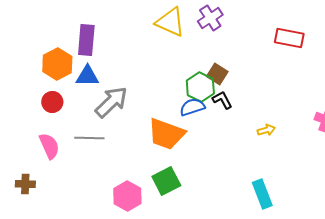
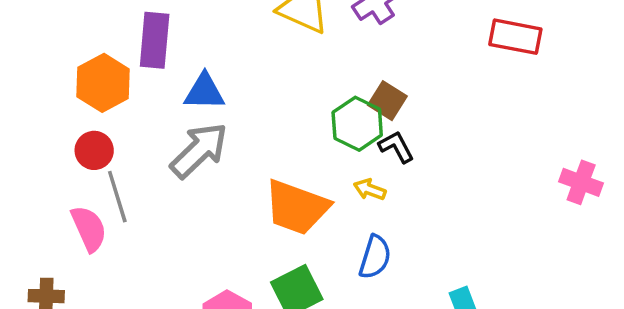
blue triangle: (87, 76) -> (204, 92), moved
blue semicircle: (192, 107) -> (375, 257), moved, turned 125
yellow arrow: (266, 130) -> (370, 189), moved, turned -144
gray line: (89, 138) -> (117, 197), moved, turned 72

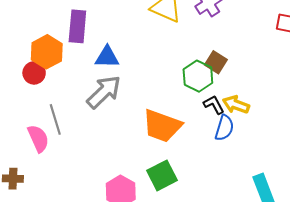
black L-shape: (396, 147) -> (214, 105), moved
red circle: (94, 150) -> (34, 73), moved
yellow arrow: (370, 189) -> (236, 105), moved, size x1.4
blue semicircle: (375, 257) -> (224, 128), moved

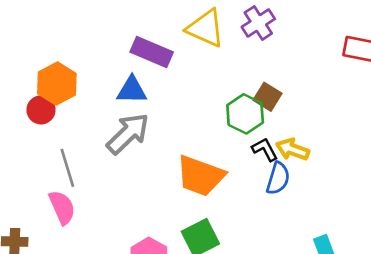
purple rectangle: (77, 26) -> (152, 52), moved, turned -72
pink semicircle: (38, 138) -> (62, 207), moved

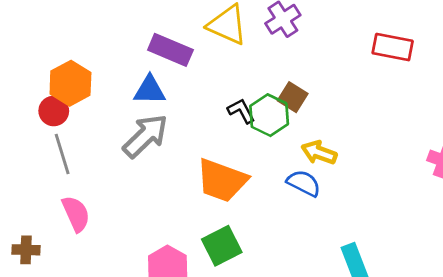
black L-shape: (265, 149) -> (241, 111), moved
gray line: (67, 168) -> (62, 154), moved
blue semicircle: (278, 178) -> (304, 183), turned -80

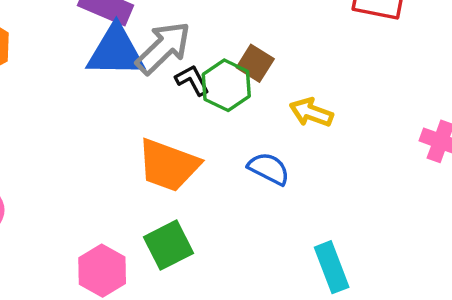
blue triangle: (150, 90) -> (116, 51), moved, size x1.5
gray arrow: (145, 136) -> (163, 48), moved
yellow arrow: (319, 153) -> (311, 112), moved

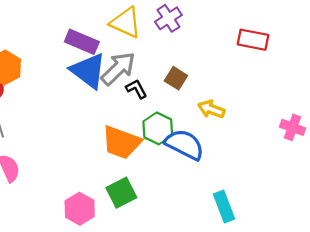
blue triangle: (116, 51) -> (88, 71), turned 36
green hexagon: (226, 85) -> (158, 128), moved
blue semicircle: (269, 169) -> (185, 145), size x1.5

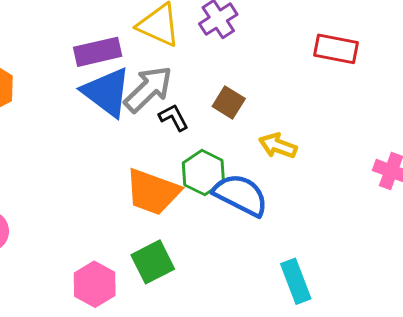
purple rectangle: (82, 42) -> (98, 52), turned -36

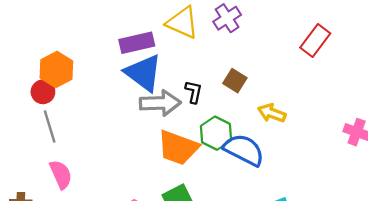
red rectangle: (336, 49) -> (315, 40), turned -64
gray arrow: (148, 89) -> (160, 103), moved, turned 42
black L-shape: (174, 117) -> (194, 92), turned 40

